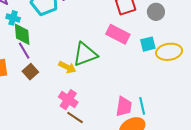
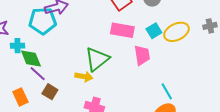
pink trapezoid: (124, 107) -> (142, 55), moved

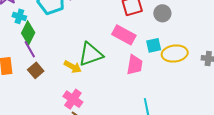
green diamond: (31, 59) -> (28, 33), turned 30

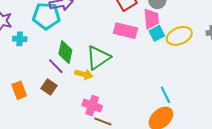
green diamond: (28, 33) -> (65, 52), moved
purple line: (30, 49) -> (56, 66), moved
pink trapezoid: (135, 65) -> (151, 19), moved

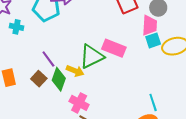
pink rectangle: (125, 31) -> (114, 48), moved
green diamond: (65, 52) -> (59, 79), moved

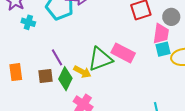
brown square: (39, 79) -> (45, 76), turned 35

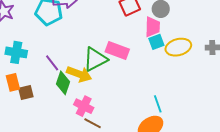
cyan cross: (28, 22) -> (16, 52), moved, size x1.5
yellow arrow: (82, 72) -> (79, 74), size x1.4
brown square: (45, 76) -> (26, 93), moved

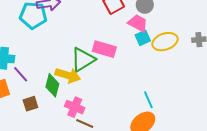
pink trapezoid: (153, 27) -> (138, 23), turned -60
purple line: (52, 63) -> (21, 74), moved
brown square: (26, 93) -> (30, 104), moved

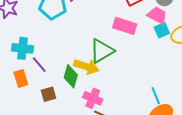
pink rectangle: (104, 49) -> (125, 26), moved
cyan line: (148, 100) -> (156, 96), moved

